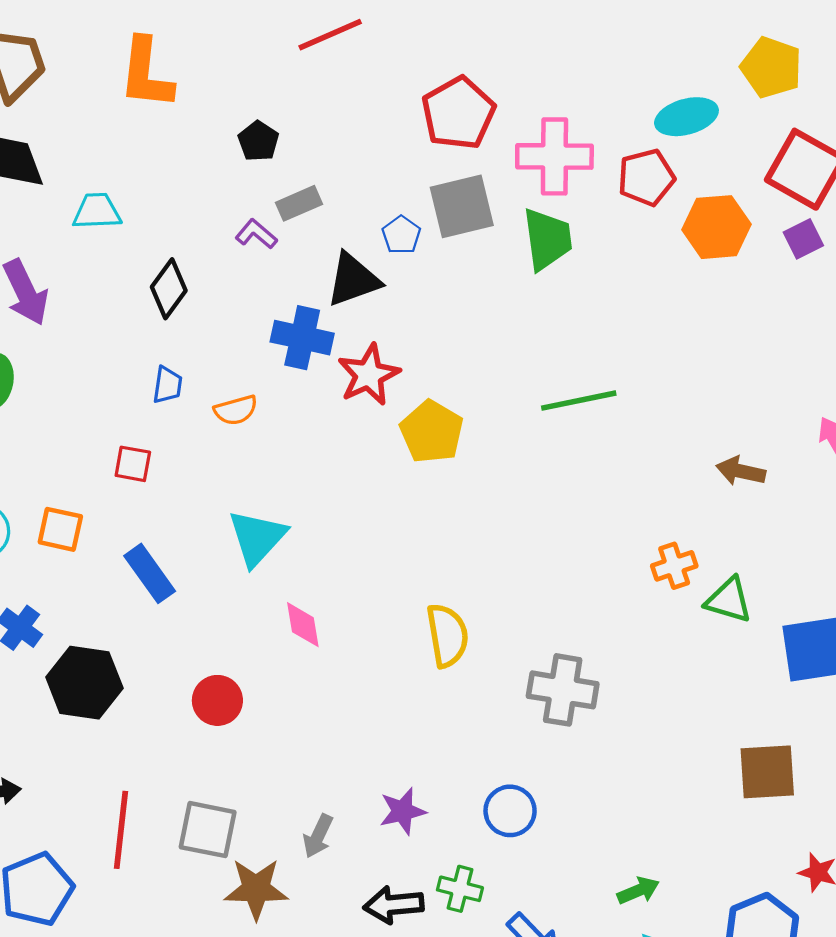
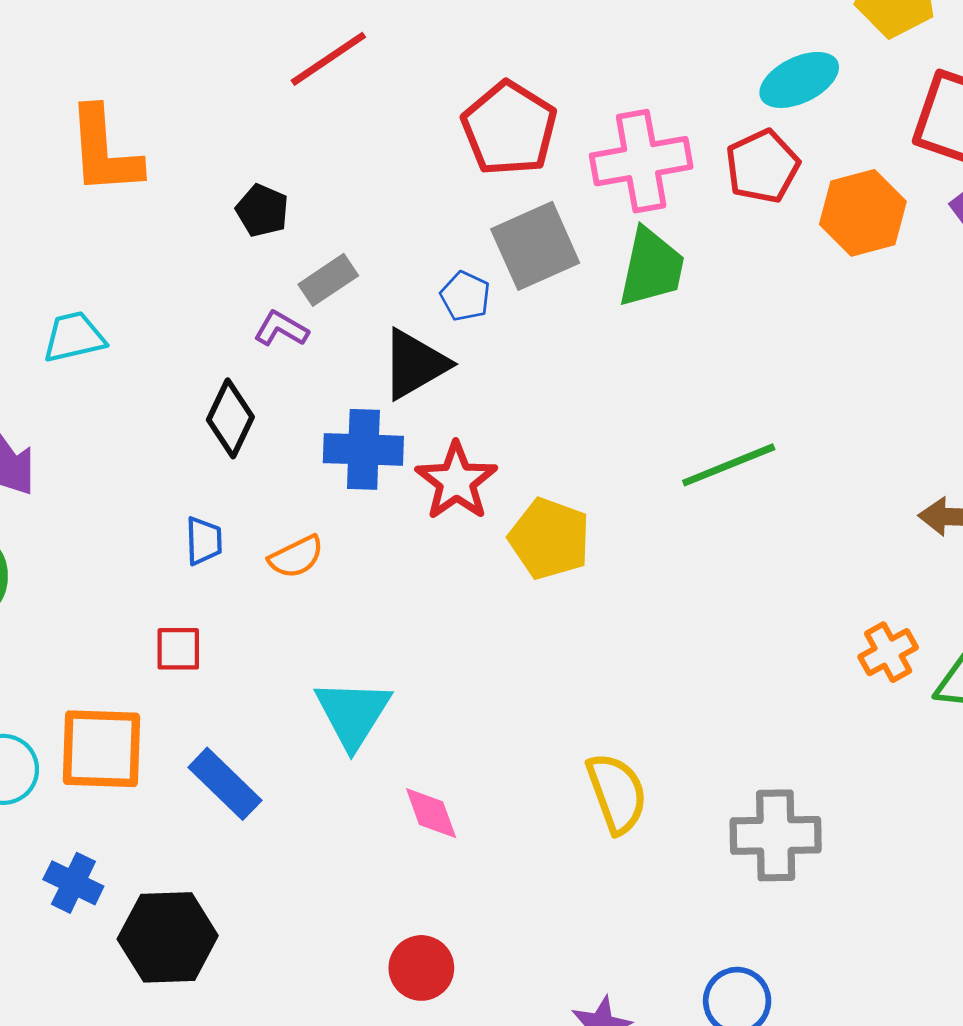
green trapezoid: (547, 239) -> (651, 268), turned 30
black diamond: (169, 289) -> (230, 418), moved
orange square: (60, 529) -> (101, 749), size x1.5
red circle: (217, 700) -> (421, 968), moved

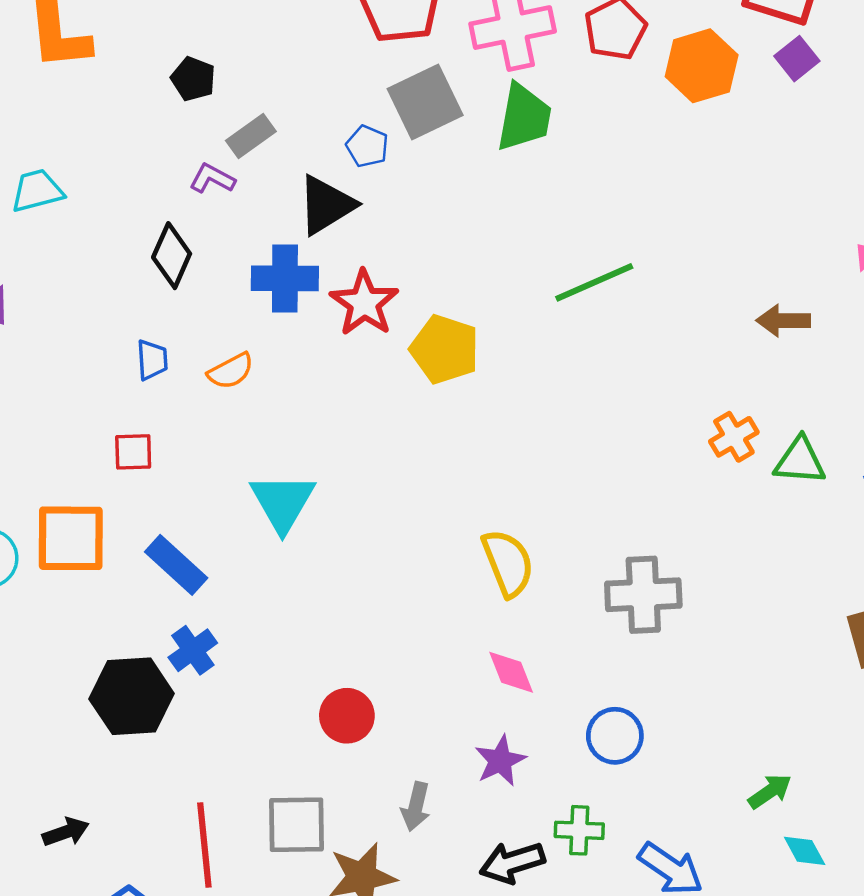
pink diamond: (431, 813) -> (511, 672), moved
blue cross: (73, 883) -> (193, 650), moved, turned 30

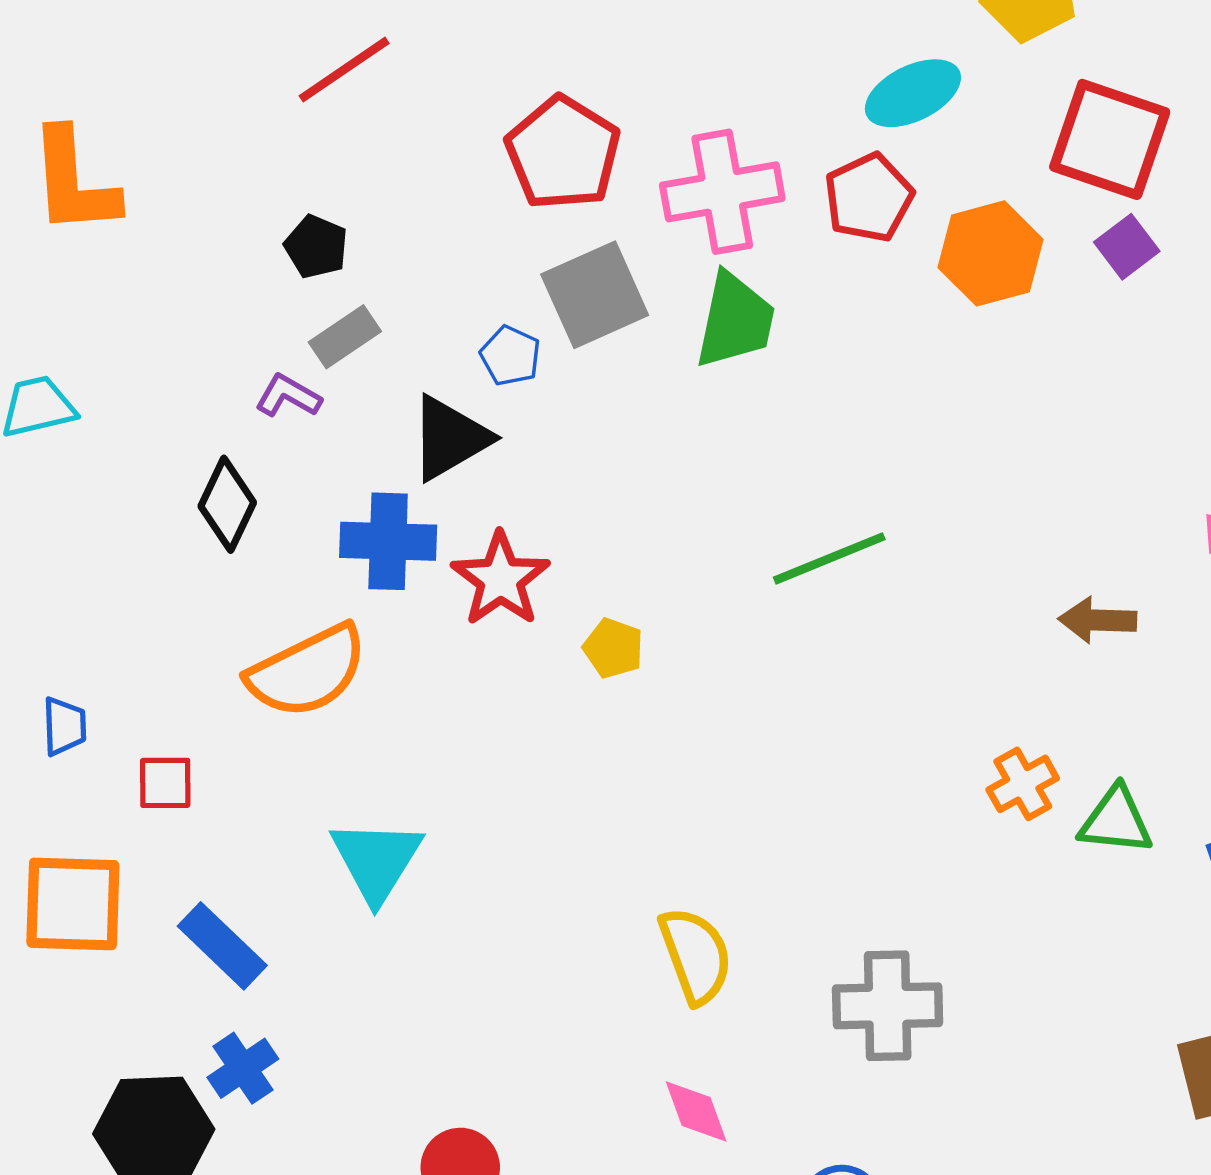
black pentagon: (193, 79) -> (316, 247), moved
yellow pentagon: (445, 349) -> (613, 648), size x0.6
blue trapezoid: (152, 360) -> (64, 726), moved
orange semicircle: (231, 371) -> (307, 671), size x1.8

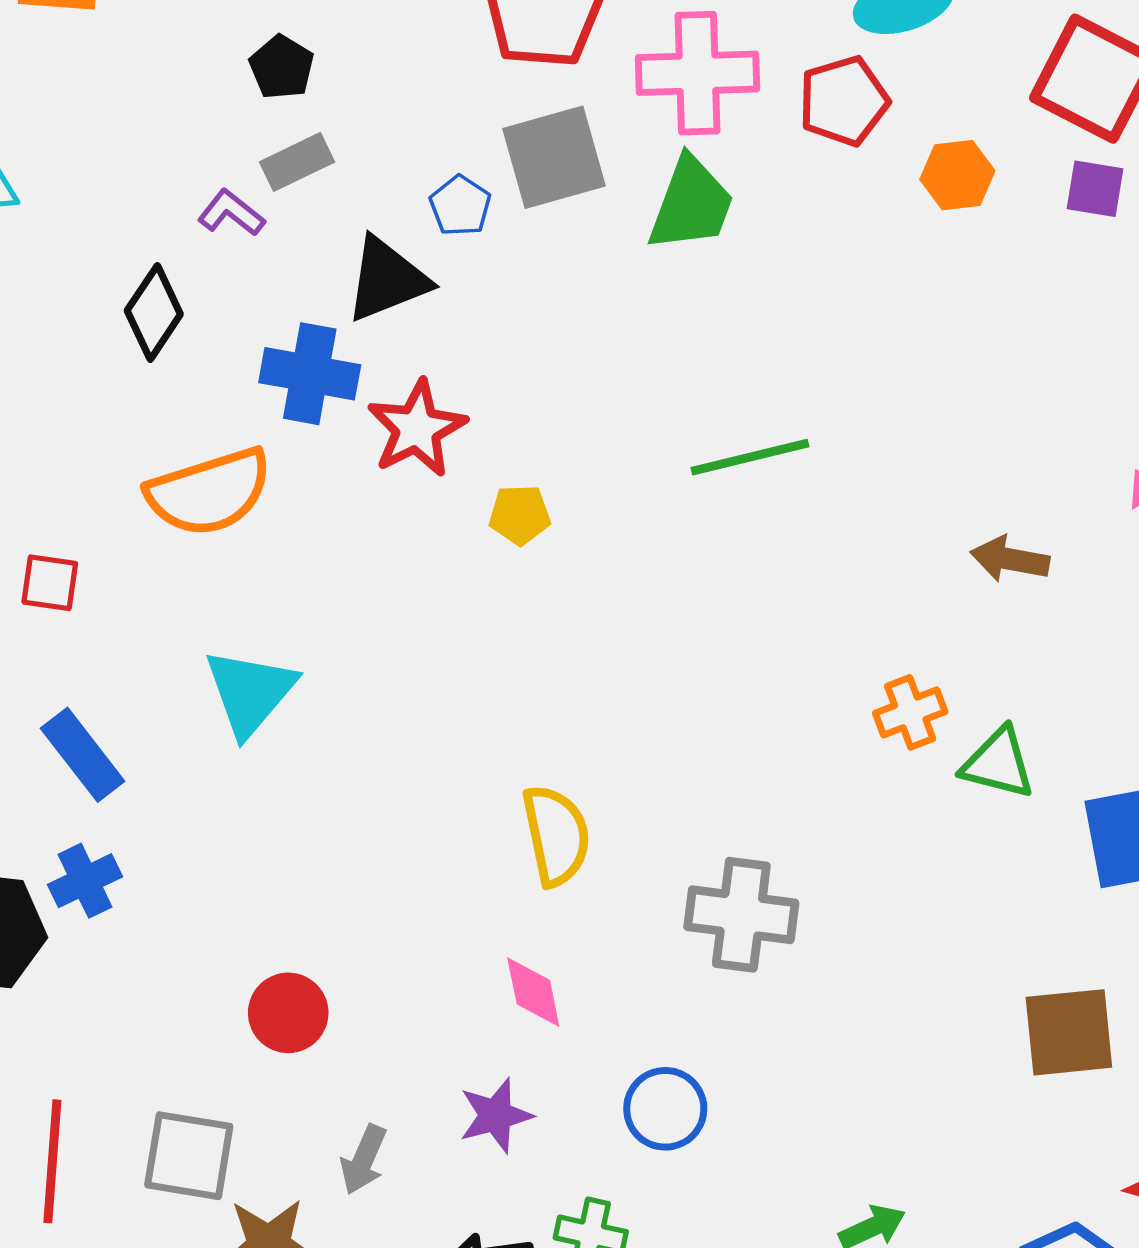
purple square: (1127, 247) -> (1095, 189), turned 38
orange hexagon: (990, 253) -> (957, 175), size x0.7
yellow pentagon: (613, 648) -> (520, 515), turned -30

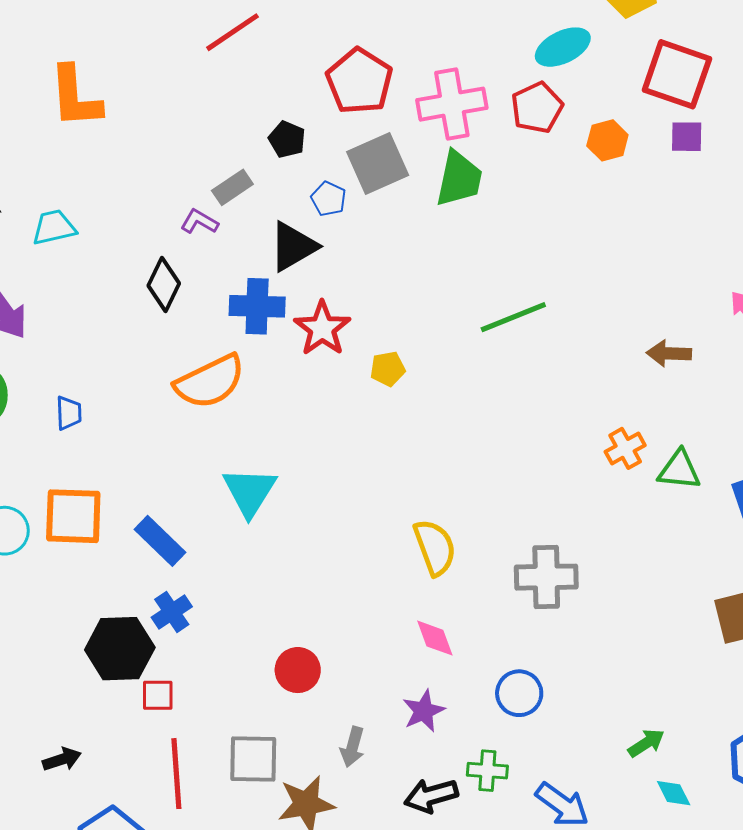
black pentagon: (282, 67) -> (287, 139), moved
red square: (50, 583) -> (158, 695), moved

